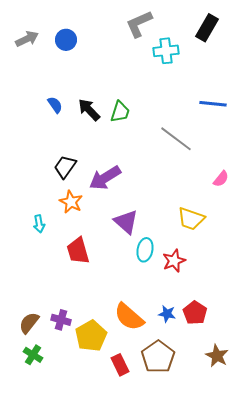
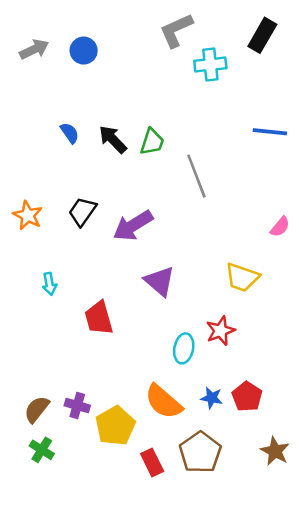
gray line: (176, 139) -> (196, 176), moved, turned 32
orange star: (71, 202) -> (28, 215), moved
cyan ellipse: (145, 250) -> (184, 348), moved

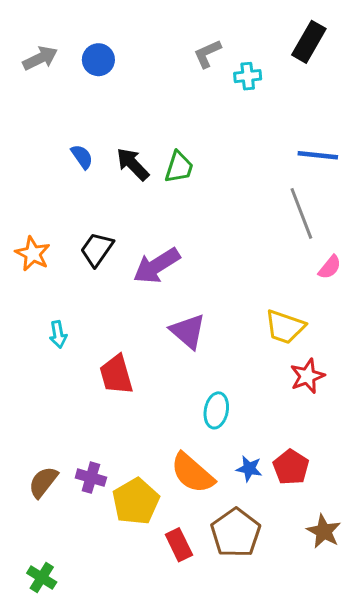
gray L-shape: (176, 30) -> (207, 54), moved, size x0.7
cyan cross: (210, 64) -> (248, 76), size x0.7
gray line: (196, 176) -> (301, 213), moved
red star: (220, 331) -> (307, 376), moved
green cross: (42, 450) -> (42, 578), moved

